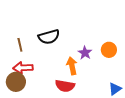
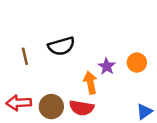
red arrow: (23, 68) -> (19, 103), moved
brown circle: (16, 82) -> (51, 107), moved

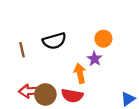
orange circle: (137, 63) -> (103, 39), moved
red arrow: (19, 103) -> (30, 91), moved

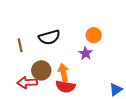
orange arrow: (80, 73) -> (63, 72), moved
brown circle: (45, 94) -> (41, 70), moved

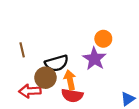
black semicircle: (49, 37) -> (57, 63), moved
purple star: (86, 53) -> (94, 59), size x1.5

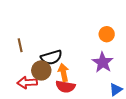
orange circle: (103, 39) -> (107, 34), moved
purple star: (94, 59) -> (103, 62), moved

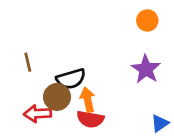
orange circle: (107, 34) -> (147, 20), moved
purple star: (103, 62) -> (146, 69), moved

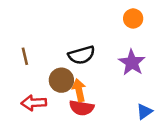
black semicircle: (71, 79) -> (82, 55), moved
brown circle: (57, 97) -> (61, 80), moved

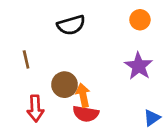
black semicircle: (82, 55) -> (71, 25), moved
red arrow: (34, 103) -> (35, 108), turned -90

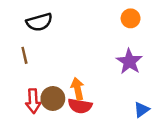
black semicircle: (71, 25) -> (39, 22), moved
brown circle: (65, 85) -> (53, 99), moved

